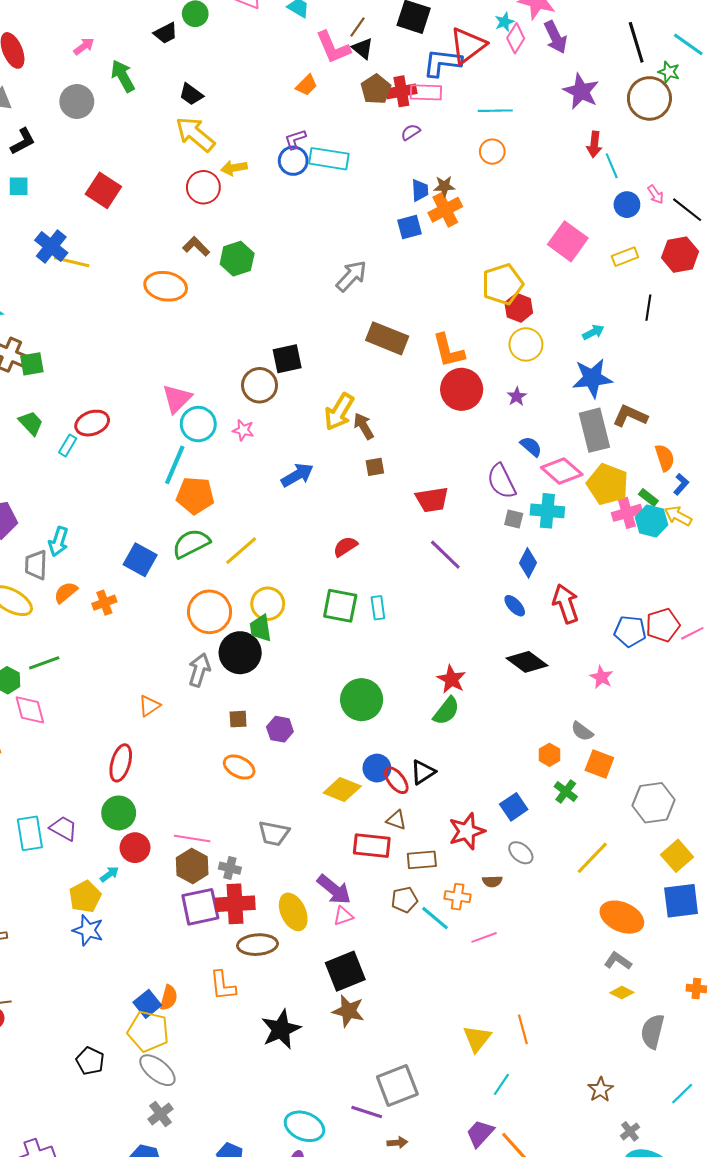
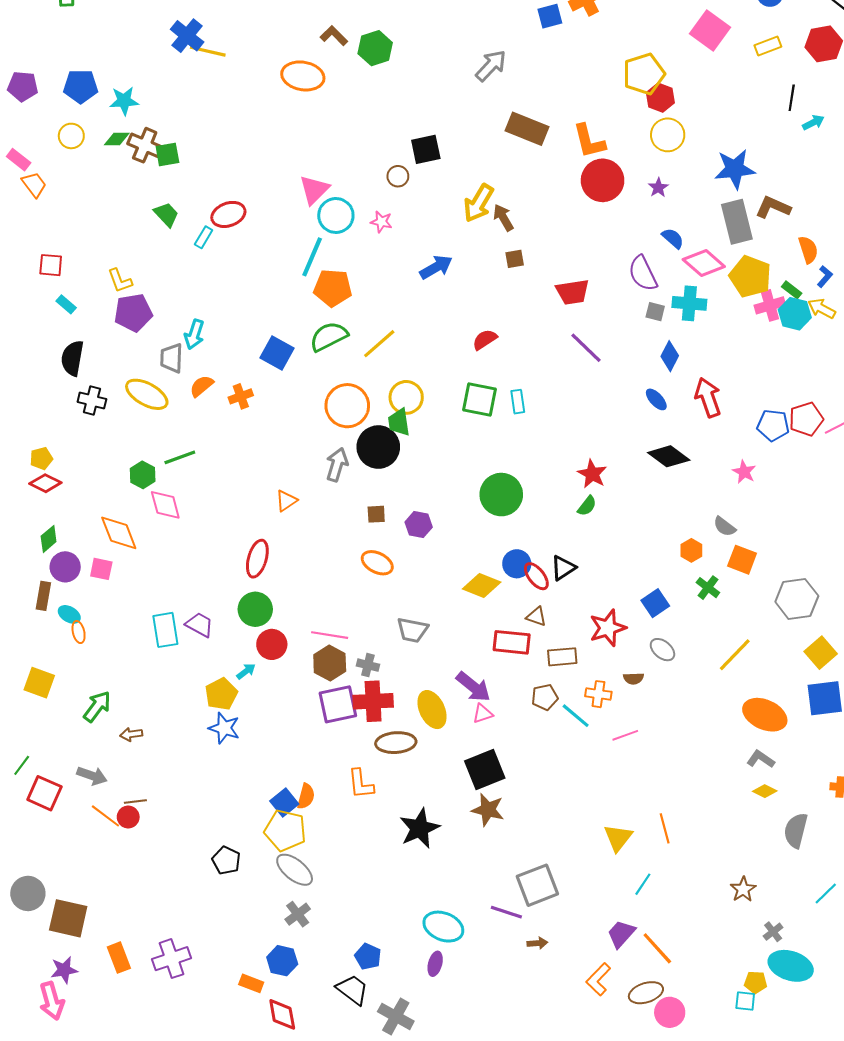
cyan arrow: (593, 332) -> (813, 122), moved
brown circle: (260, 385) -> (398, 176), size x0.6
green semicircle: (446, 711) -> (587, 506), size x0.7

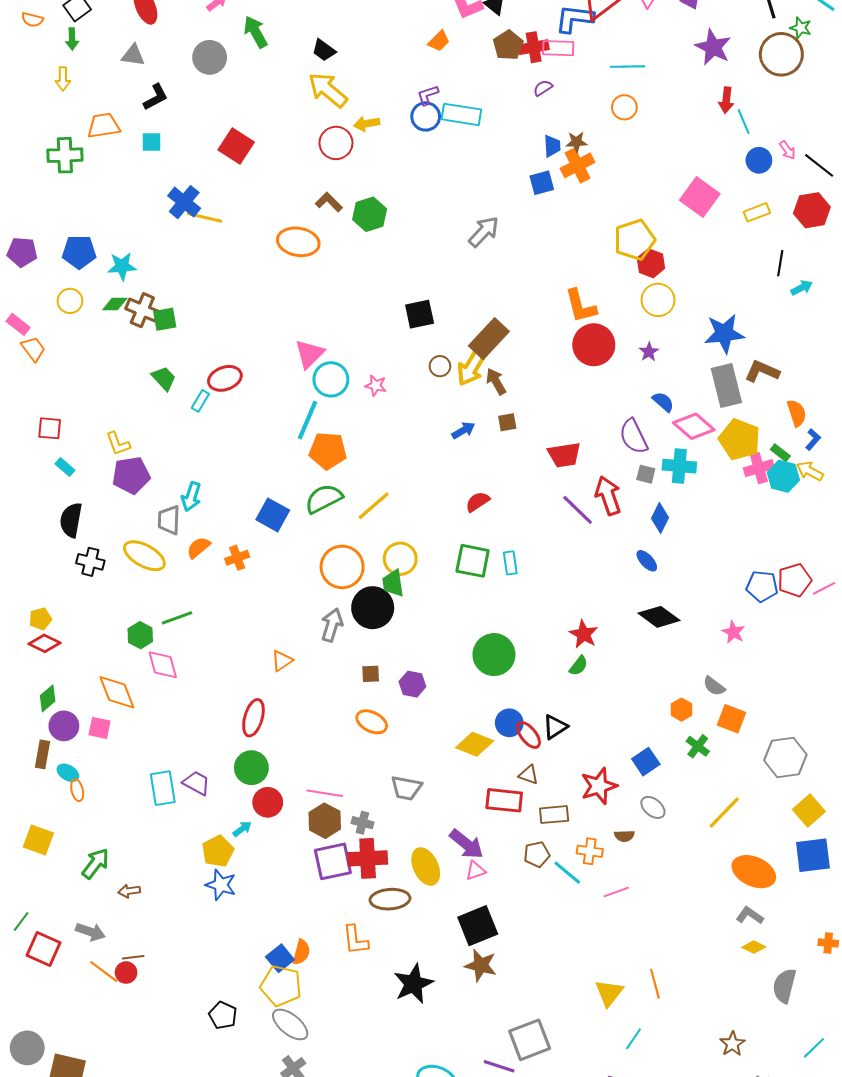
brown rectangle: (527, 129) -> (489, 339), moved, turned -69
brown circle: (398, 176) -> (440, 366), moved
blue arrow: (436, 267) -> (463, 430), moved, size x0.7
red arrow: (708, 397) -> (608, 496), moved

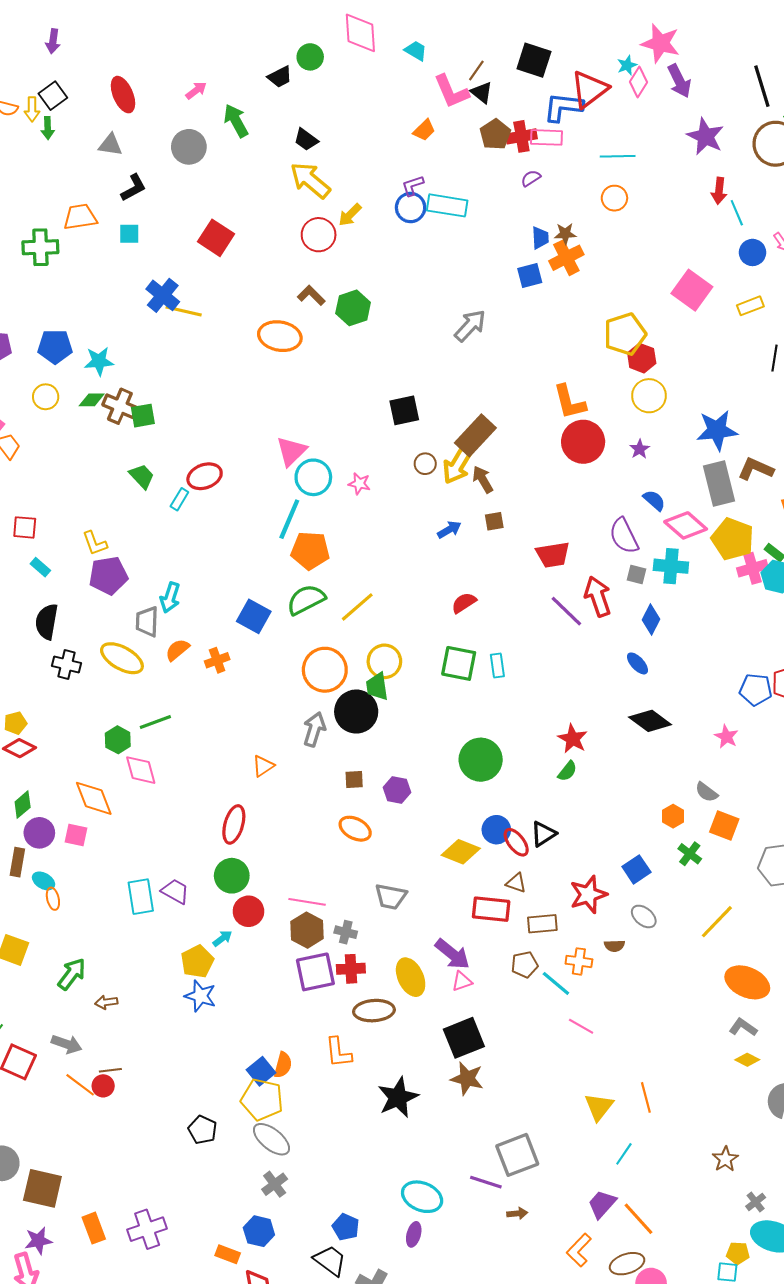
yellow arrow: (63, 79) -> (32, 109), moved
yellow arrow: (367, 124) -> (350, 215), turned -35
red cross: (368, 858) -> (351, 969), size x0.7
pink line: (616, 892) -> (581, 1026), moved, turned 50

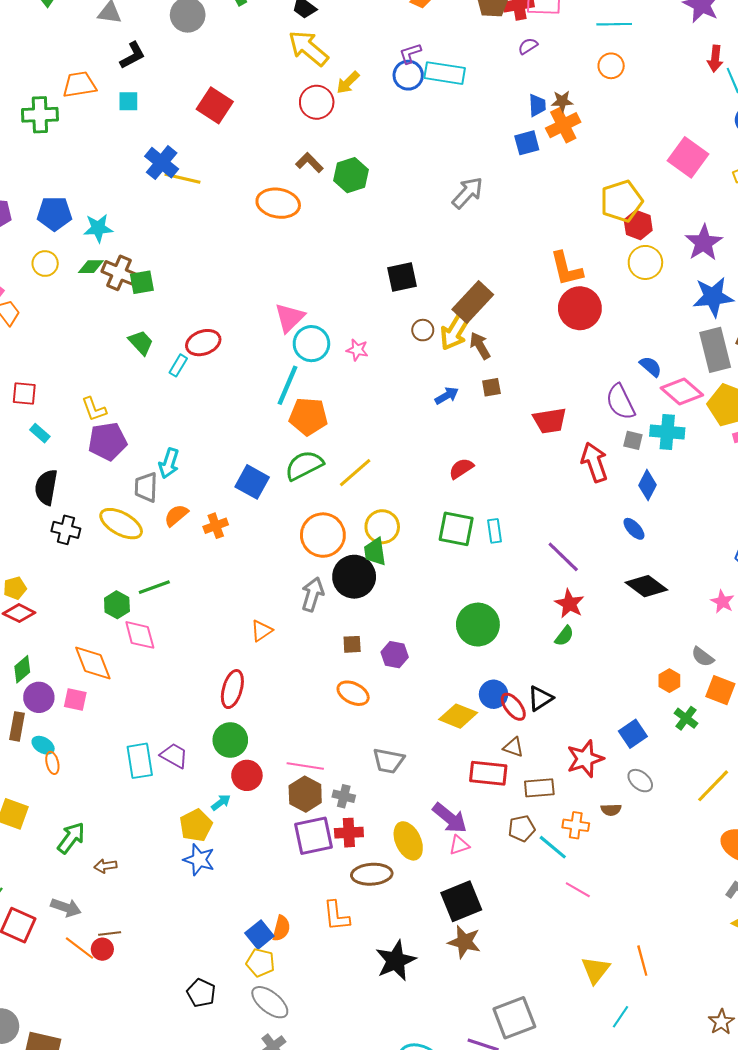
purple star: (640, 449) -> (704, 243), moved, size x1.8
purple line: (566, 611) -> (563, 557), moved
yellow pentagon: (262, 1099) -> (260, 963), size x0.7

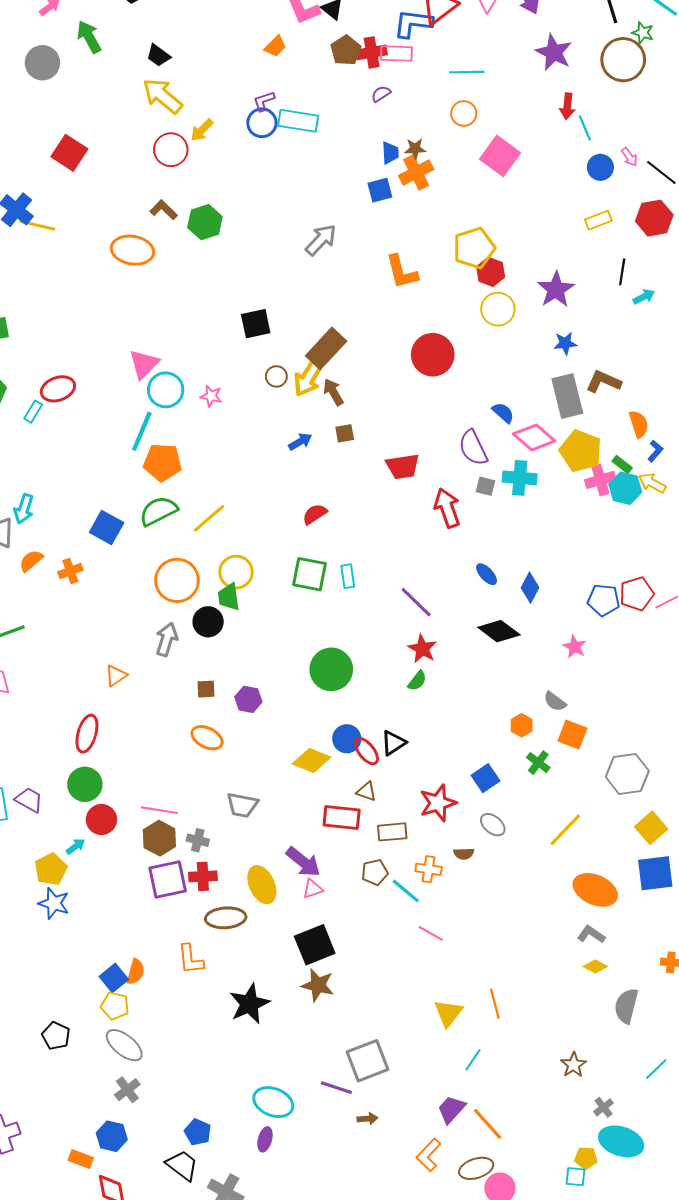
pink square: (688, 157) -> (500, 156), moved
orange L-shape: (566, 269) -> (402, 272), moved
blue star: (713, 297) -> (565, 343), size x0.6
blue diamond: (647, 485) -> (530, 588), moved
black circle: (354, 577) -> (208, 622), size x0.7

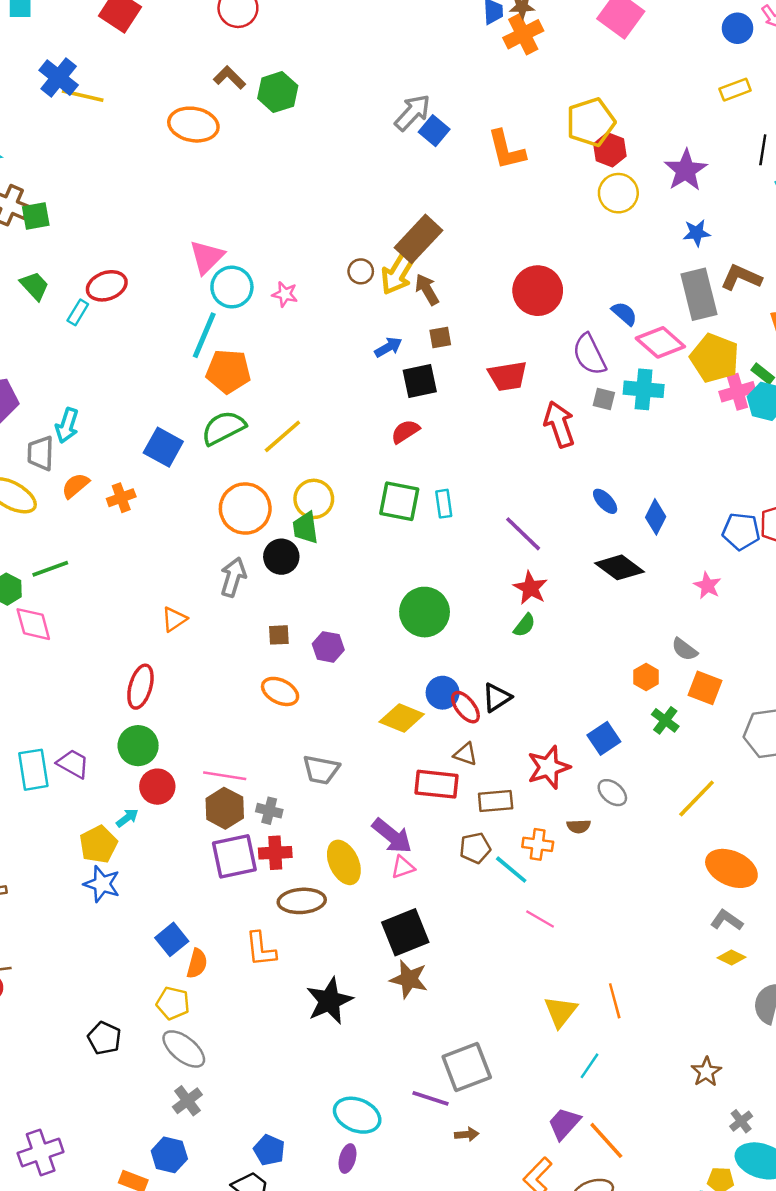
blue square: (380, 190) -> (434, 131), moved, turned -35
black square: (256, 324) -> (420, 381), moved
red circle: (433, 355) -> (538, 291), moved
blue square: (114, 978) -> (172, 939), moved

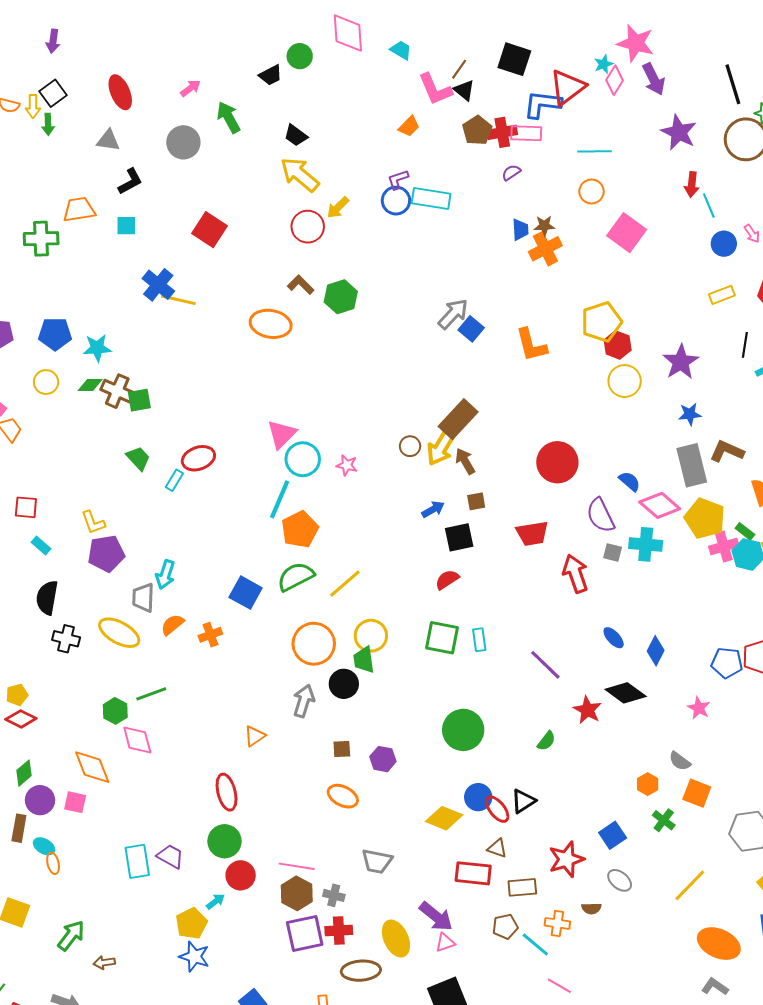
orange pentagon: (228, 371) -> (300, 529), turned -30
red star: (530, 588) -> (587, 710), moved
red ellipse: (140, 687) -> (227, 792), turned -30

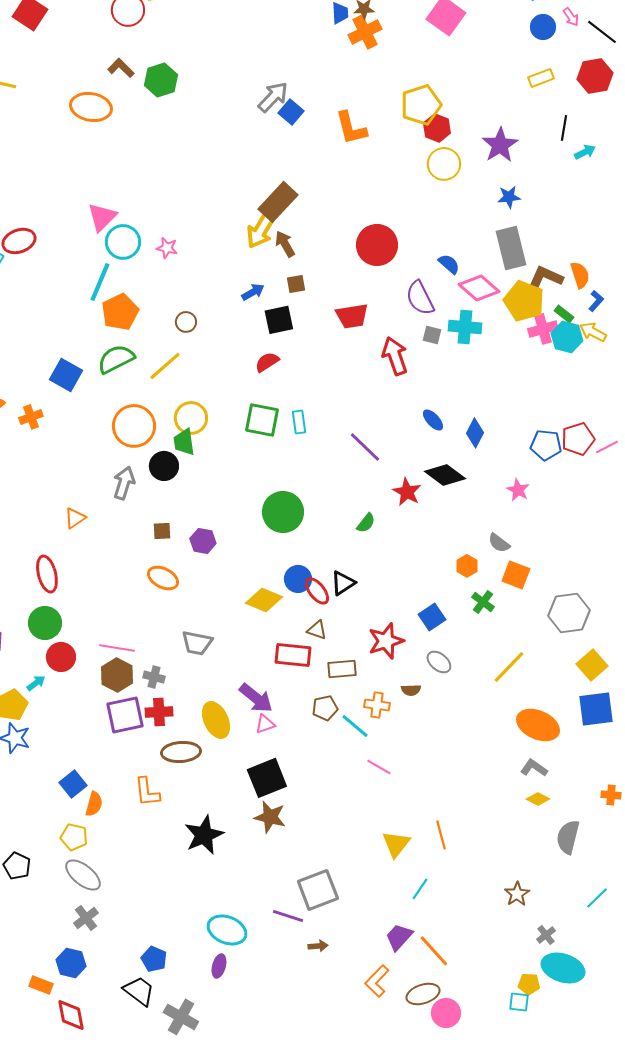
brown circle: (410, 446) -> (186, 322), moved
brown L-shape: (727, 451) -> (546, 277), moved

